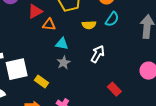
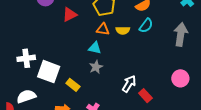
orange triangle: (49, 24) -> (103, 29), moved
white arrow: (98, 54) -> (129, 84), moved
white square: (17, 69) -> (49, 72), turned 30

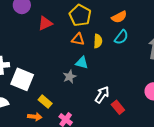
yellow semicircle: (123, 30) -> (98, 41), turned -88
cyan triangle: (95, 48) -> (82, 63), moved
yellow rectangle: (73, 85) -> (45, 102), moved

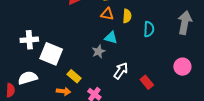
cyan semicircle: (121, 37) -> (149, 29), moved, turned -35
white arrow: (102, 95) -> (121, 71), moved

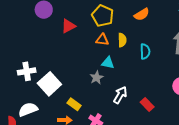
white square: (51, 54) -> (49, 84), turned 30

